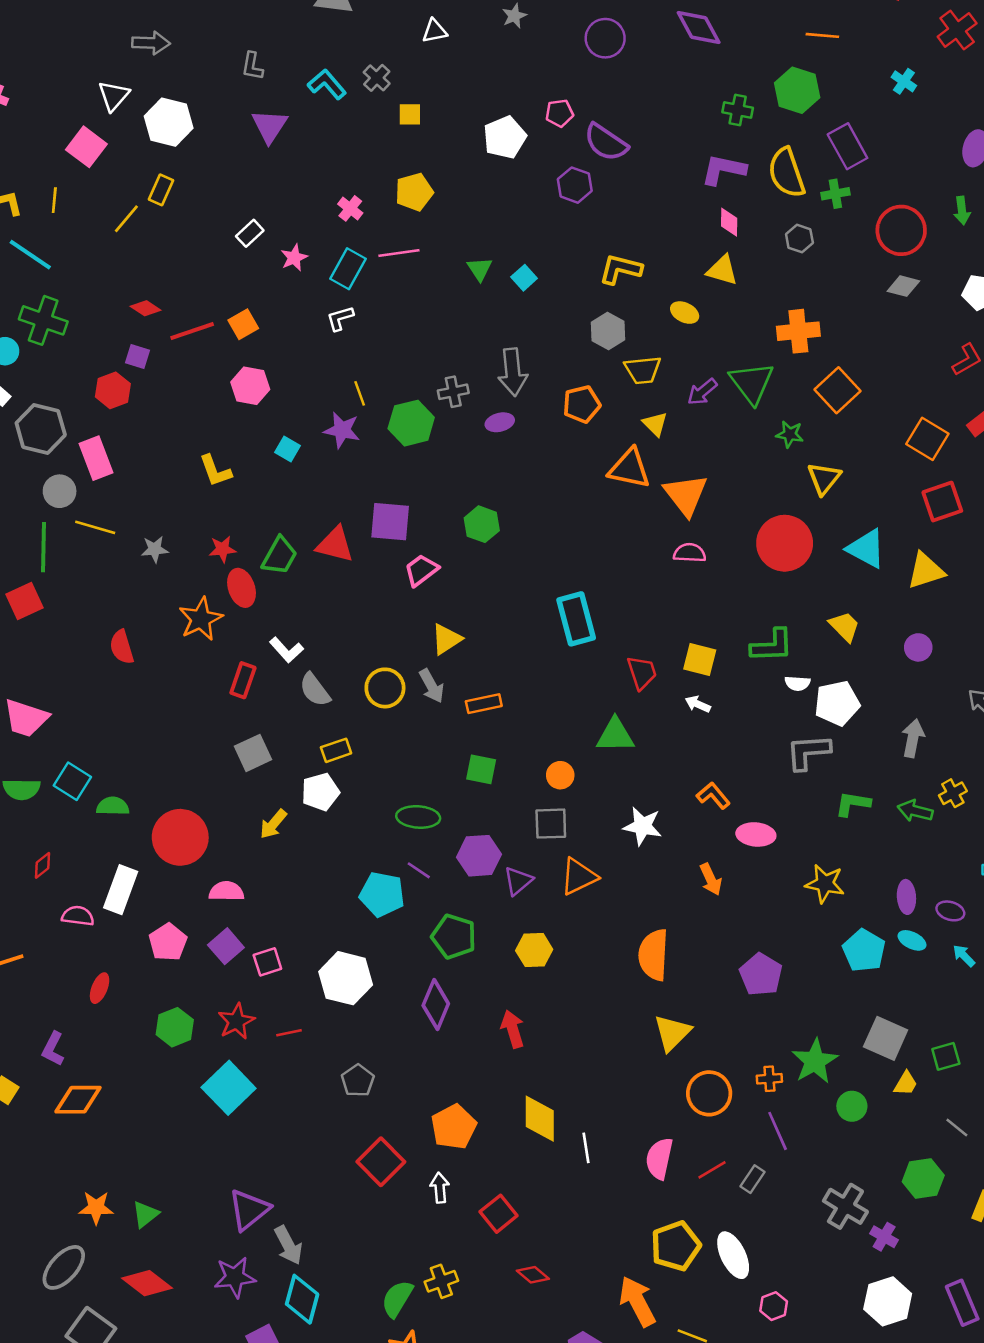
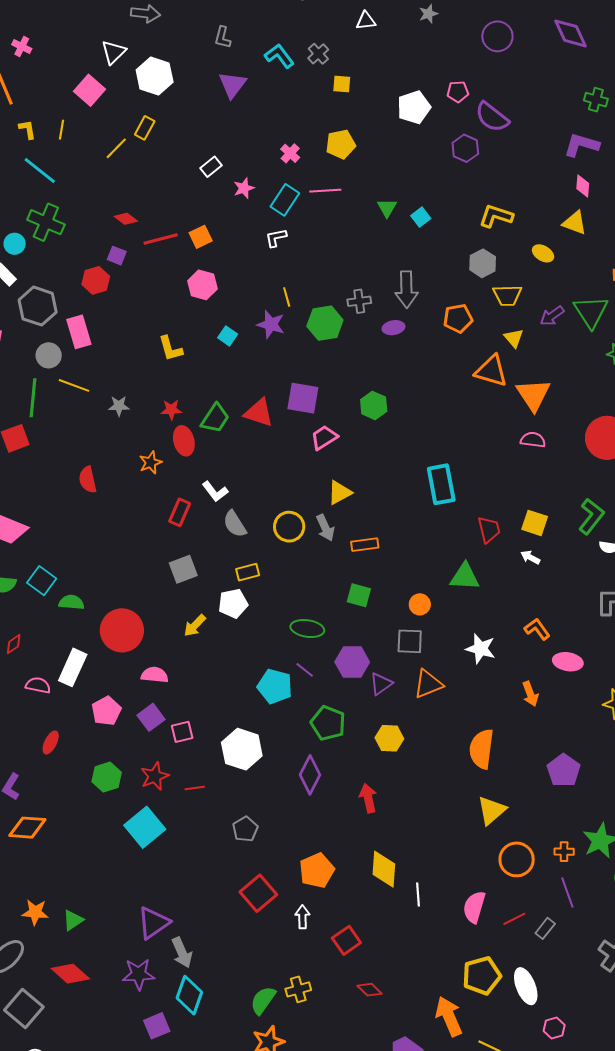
orange star: (201, 619) -> (151, 463), size x0.7
green L-shape: (772, 646) -> (591, 516), turned -54

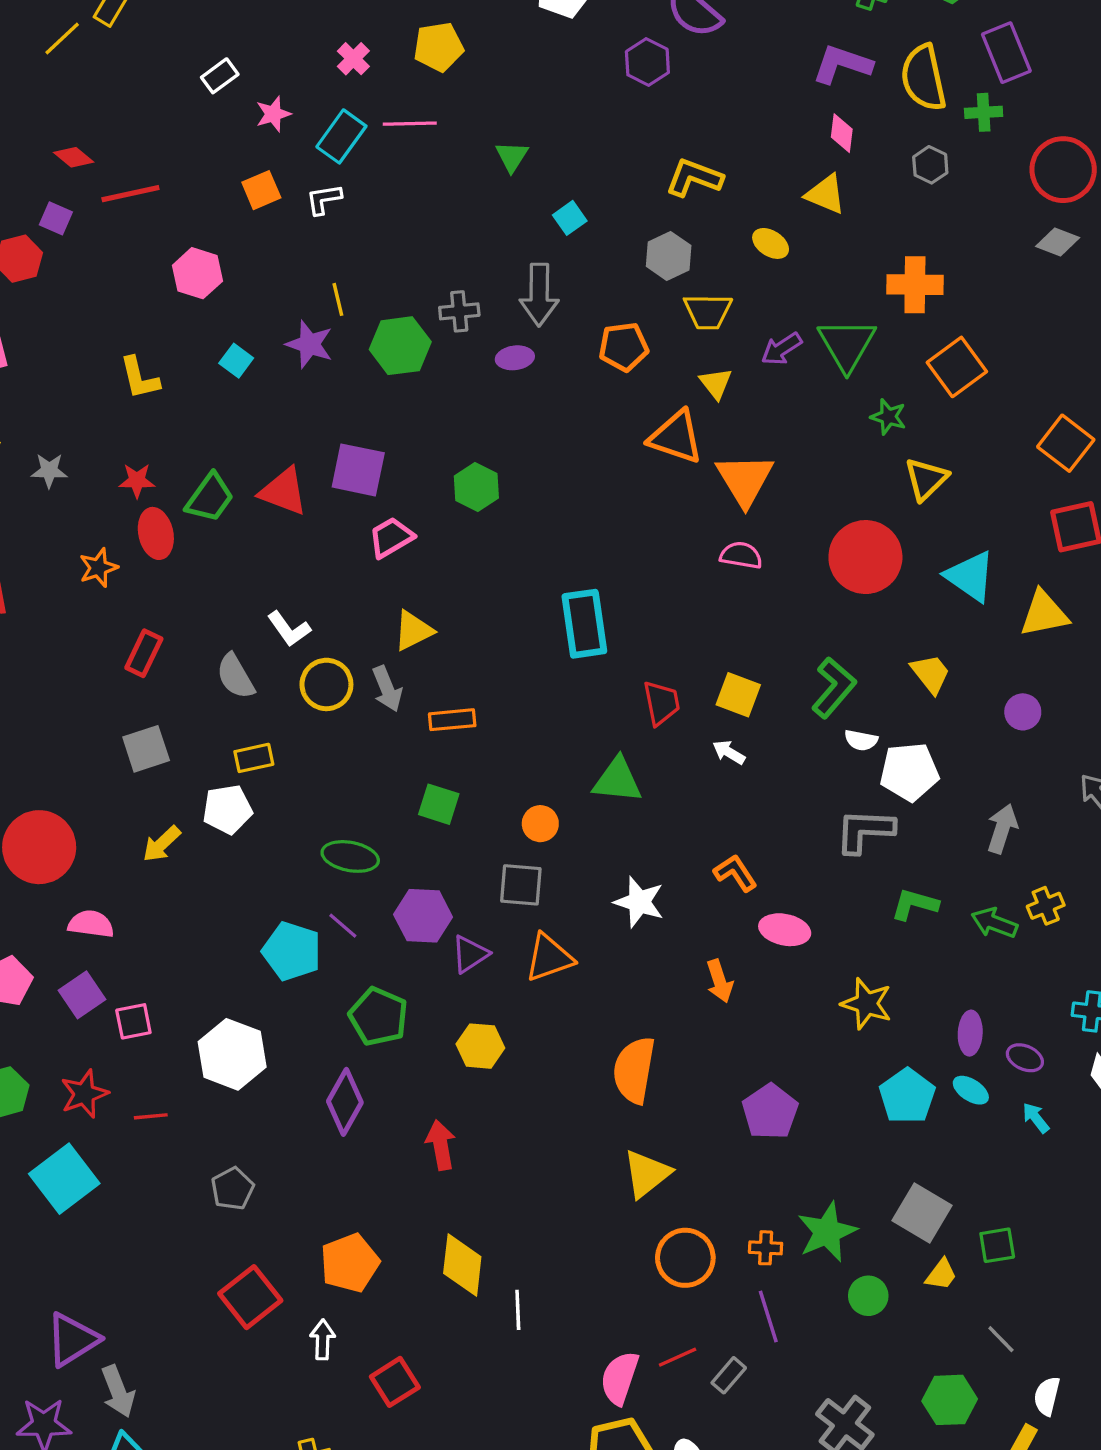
cyan square: (421, 217) -> (570, 218), moved
orange square: (201, 237) -> (261, 190), moved
white L-shape: (215, 491) -> (289, 629), moved
pink semicircle: (474, 907) -> (620, 1378), moved

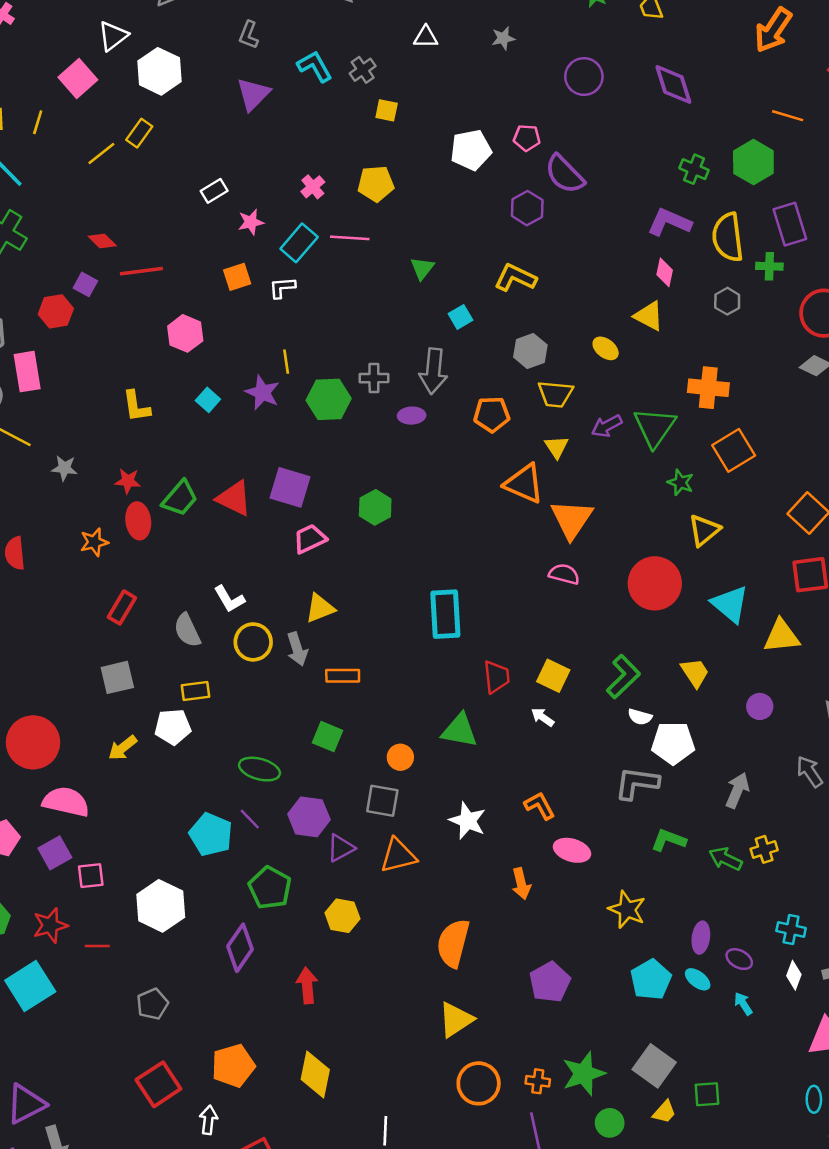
yellow L-shape: (694, 178) -> (515, 278), moved
pink semicircle: (91, 924) -> (66, 802), size x1.4
white line: (518, 1310) -> (385, 1131), moved

